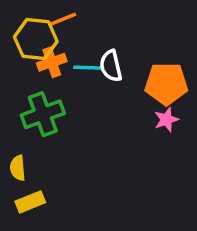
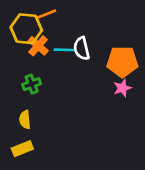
orange cross: (52, 62) -> (38, 46), turned -30
green cross: (43, 114) -> (32, 84), size x0.6
yellow semicircle: (18, 168) -> (25, 120), moved

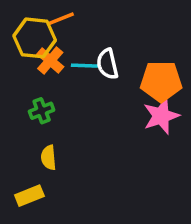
pink star: (122, 88) -> (161, 116), size x1.5
yellow semicircle: (25, 120) -> (49, 158), moved

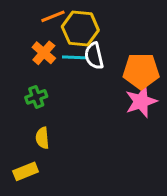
yellow hexagon: (35, 38) -> (80, 28), moved

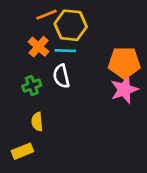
white semicircle: (94, 56) -> (61, 76), moved

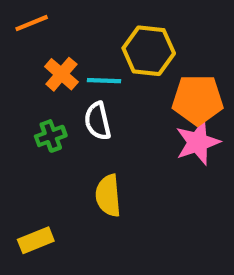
orange line: (47, 15) -> (32, 23), moved
yellow hexagon: (71, 25) -> (149, 51), moved
yellow semicircle: (37, 122) -> (108, 196), moved, size x1.4

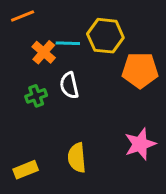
cyan line: (104, 81) -> (68, 43), moved
pink star: (198, 142) -> (140, 144), moved
yellow semicircle: (108, 196) -> (77, 158), moved

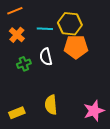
orange cross: (44, 52) -> (17, 35), moved
orange pentagon: (140, 70) -> (76, 47), moved
pink star: (140, 144) -> (94, 111), moved

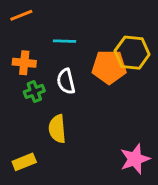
yellow hexagon: (70, 24) -> (132, 53), moved
orange cross: (17, 35) -> (24, 63), moved, turned -35
yellow semicircle: (51, 105) -> (57, 129), moved

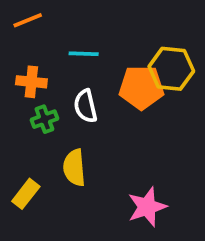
pink star: (135, 159) -> (147, 207), moved
yellow rectangle: (24, 162) -> (26, 194), moved, turned -30

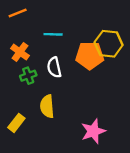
orange cross: (31, 82) -> (20, 52), turned 30

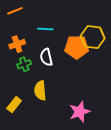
orange cross: (20, 52) -> (17, 44), turned 35

